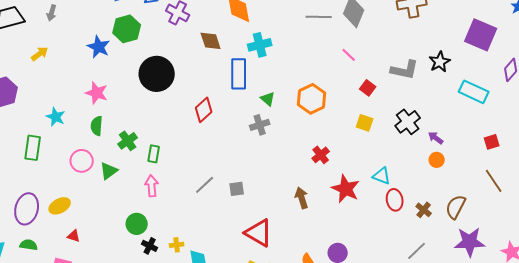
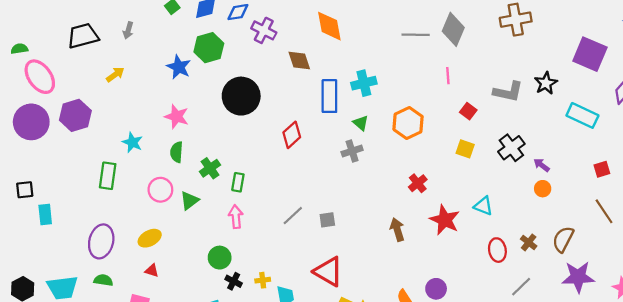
cyan cross: (260, 45) -> (364, 83), moved
pink line: (349, 55) -> (448, 76), turned 42
red ellipse: (395, 200) -> (497, 250), moved
yellow ellipse: (60, 206) -> (150, 238), moved
red triangle: (259, 233) -> (328, 272), moved

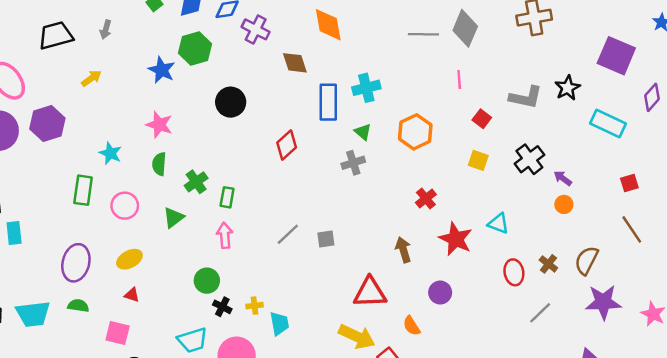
black circle: (241, 96) -> (231, 102), size x0.7
pink circle: (160, 190) -> (125, 206), moved
red triangle: (328, 272) -> (370, 293), moved, turned -32
purple circle: (436, 289) -> (440, 293), moved

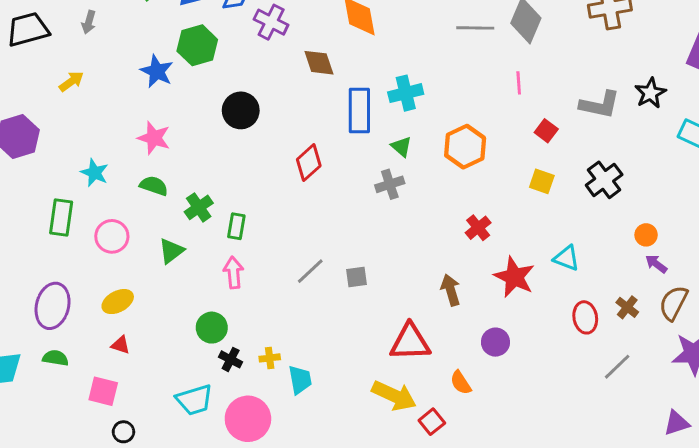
green semicircle: (159, 164) -> (154, 186), turned 105
purple arrow: (563, 178) -> (656, 264), moved

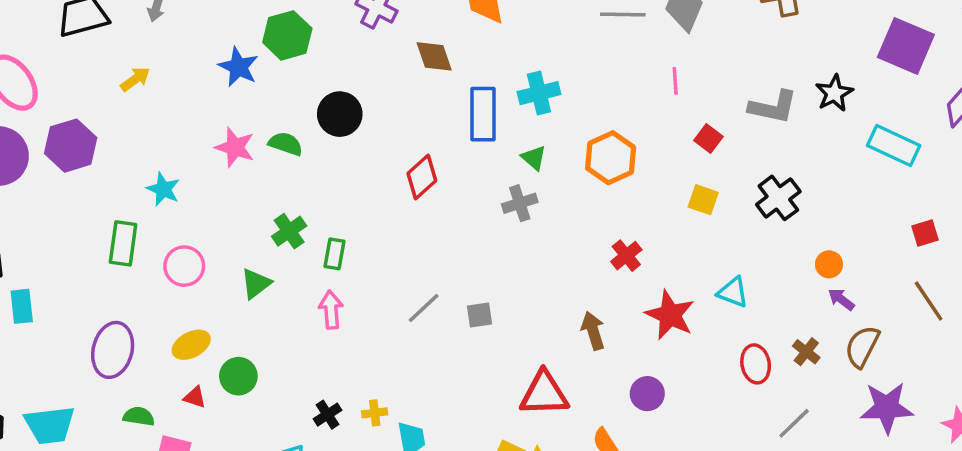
green semicircle: (154, 186) -> (286, 144), moved
green circle: (212, 328) -> (238, 376), moved
green semicircle: (55, 358) -> (139, 416), moved
black cross: (231, 359) -> (328, 415), turned 30

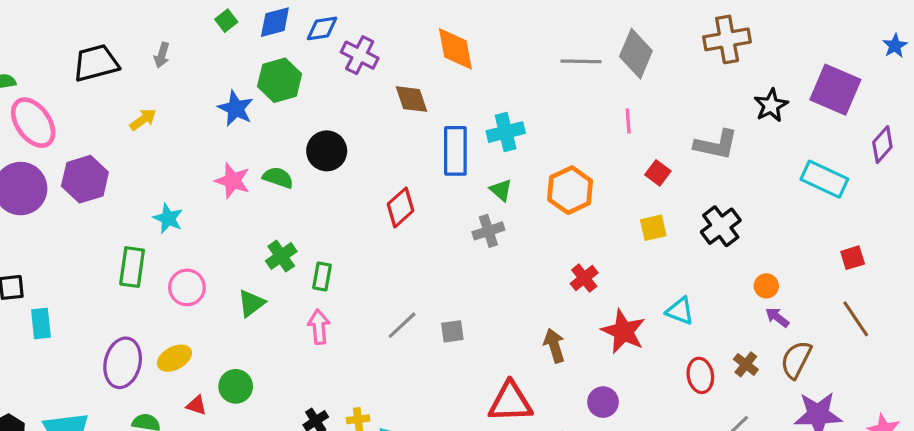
black star: (834, 93) -> (771, 105), moved
yellow square: (703, 200) -> (653, 228), turned -32
yellow ellipse: (191, 345) -> (174, 358), moved

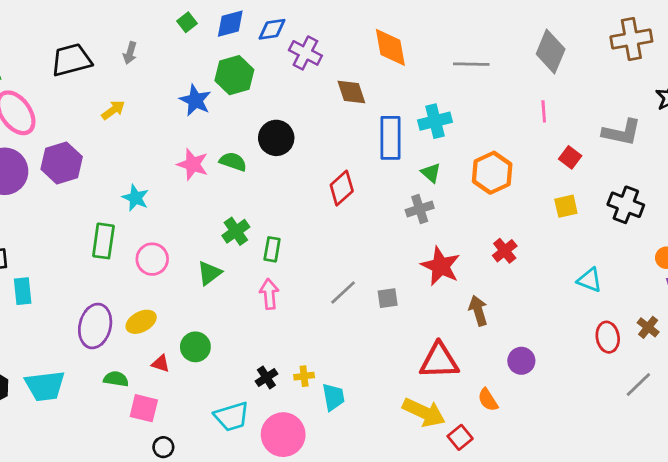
gray line: (581, 61) -> (471, 64), moved
black cross: (721, 226) -> (626, 205), turned -32
red star: (623, 331) -> (441, 266), moved

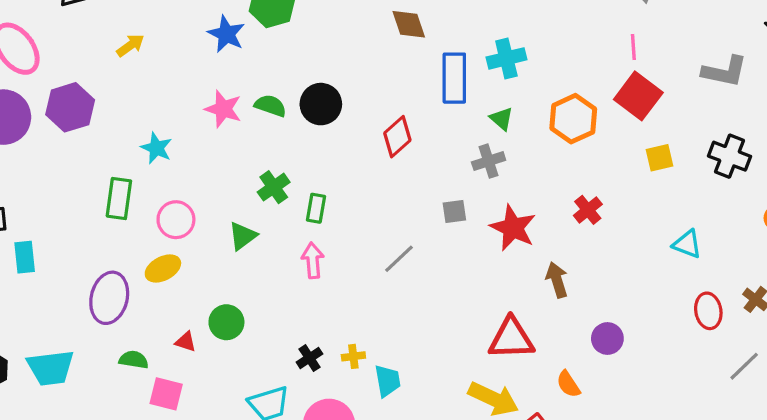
black circle: (276, 138) -> (321, 104), moved
red square: (570, 157) -> (638, 96), moved, size x1.8
gray square: (388, 298) -> (454, 212), moved
yellow ellipse: (141, 322) -> (163, 268), moved

